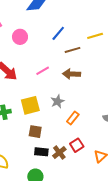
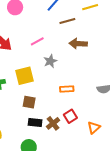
brown arrow: (72, 74) -> (78, 44), moved
gray star: (57, 101) -> (50, 61), moved
orange rectangle: (73, 118) -> (67, 89), turned 48

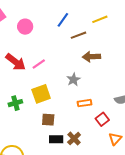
pink line: (37, 41) -> (39, 64), moved
gray star: (50, 61) -> (73, 79), moved
red square: (70, 116) -> (102, 119), moved

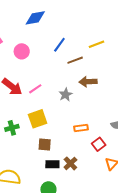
gray star: (73, 79) -> (66, 95), moved

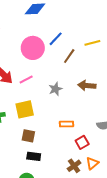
pink circle: (22, 51) -> (33, 48), moved, size x1.5
brown line: (75, 60) -> (69, 56), turned -42
brown arrow: (88, 82) -> (87, 86), moved
brown cross: (70, 163) -> (74, 166), moved

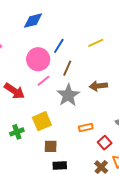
brown line: (69, 56) -> (67, 68), moved
pink line: (26, 79) -> (44, 81), moved
gray star: (55, 89) -> (68, 95), size x1.6

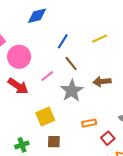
pink circle: (38, 59) -> (19, 57), moved
brown line: (67, 68) -> (71, 64), turned -63
green cross: (17, 132) -> (22, 145), moved

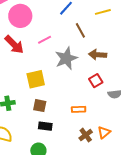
brown line: (71, 64) -> (80, 30), moved
orange rectangle: (89, 123) -> (79, 109), moved
red square: (108, 138) -> (96, 81), moved

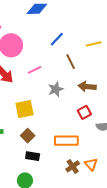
gray star: (66, 58) -> (56, 89), size x0.7
brown square: (40, 106) -> (28, 136), turned 32
orange rectangle: (79, 109) -> (66, 141), size x1.6
orange triangle: (104, 132) -> (91, 164), turned -32

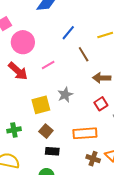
gray star: (56, 89) -> (65, 95), moved
brown cross: (73, 166) -> (93, 159), turned -32

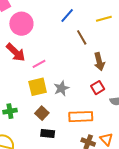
pink line: (48, 65) -> (39, 64), moved
brown arrow: (102, 78) -> (99, 62), turned -108
gray star: (65, 95) -> (61, 88), moved

